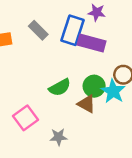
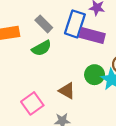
green semicircle: (60, 87) -> (42, 48), moved
brown triangle: (86, 104) -> (67, 91), moved

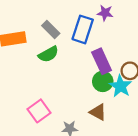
purple rectangle: (92, 35) -> (102, 61), moved, turned 50
brown triangle: (67, 91) -> (98, 112), moved

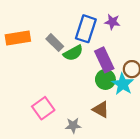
purple star: (105, 13) -> (112, 22), moved
gray rectangle: (51, 29) -> (55, 43), moved
green semicircle: (48, 54) -> (73, 53), moved

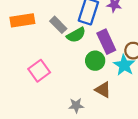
green circle: (105, 79) -> (95, 61), moved
pink square: (43, 108) -> (39, 71), moved

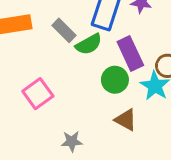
gray star: (76, 105) -> (72, 141), moved

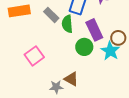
green semicircle: (89, 44) -> (67, 24), turned 114
brown triangle: (126, 120) -> (71, 79), moved

